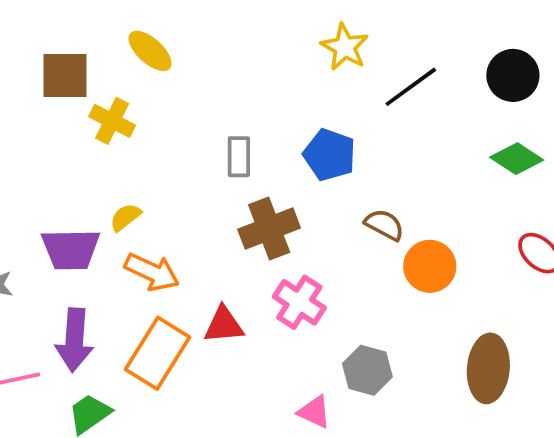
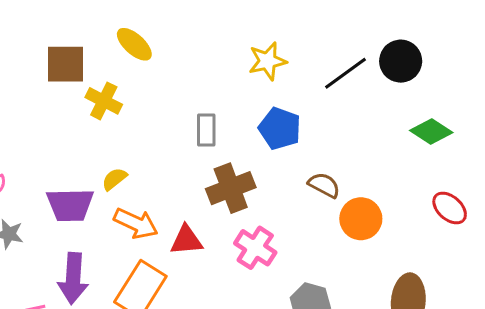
yellow star: (345, 47) -> (267, 61), moved, turned 30
black circle: (513, 75) -> (401, 61), moved
red triangle: (224, 325) -> (186, 240), moved

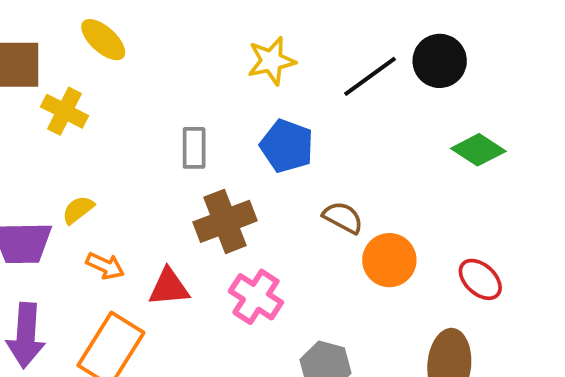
red ellipse: (450, 208) -> (480, 279), moved
orange arrow: (136, 223) -> (105, 266), size x0.7

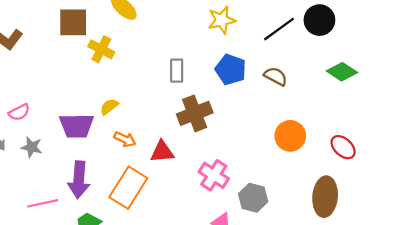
brown semicircle: (343, 218) -> (276, 76), moved
pink cross: (256, 297) -> (214, 175), moved

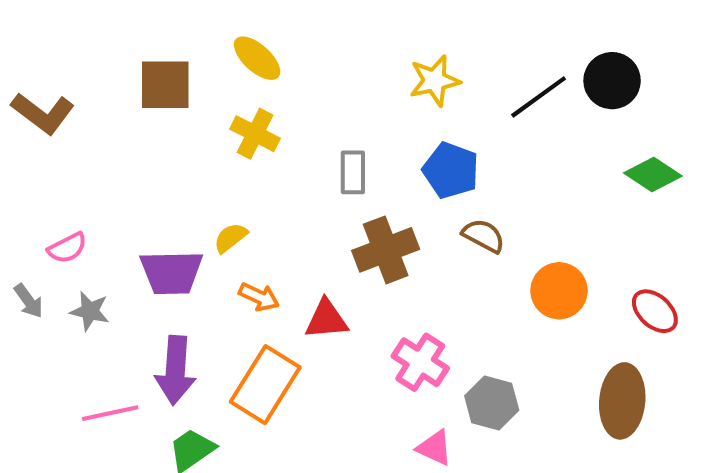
yellow cross: (101, 49) -> (255, 134), moved
brown semicircle: (276, 76) -> (484, 236), moved

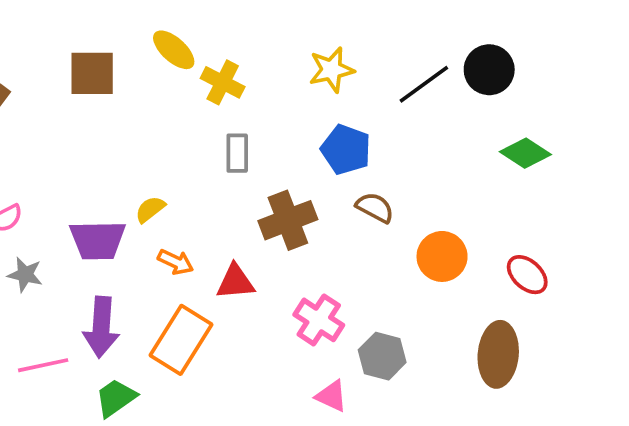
yellow cross: (255, 134) -> (223, 82), moved
gray rectangle: (353, 172) -> (237, 153), moved

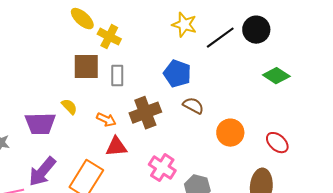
yellow star: (331, 70) -> (184, 25), moved, turned 30
brown square: (92, 73) -> (86, 67), moved
yellow semicircle: (150, 209) -> (69, 107), turned 84
orange arrow: (176, 262) -> (106, 120), moved
purple arrow: (101, 327) -> (42, 172), turned 36

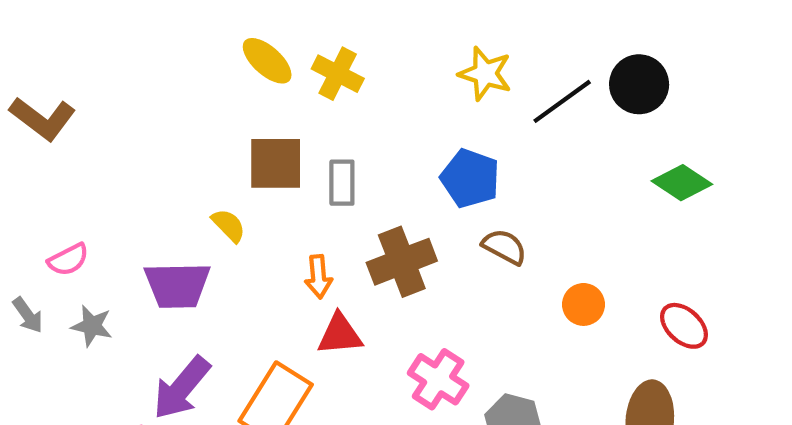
yellow cross: (109, 37) -> (338, 74), moved
yellow semicircle: (69, 107) -> (229, 225), moved
orange arrow: (106, 120) -> (318, 277), turned 60
orange circle: (230, 133) -> (583, 304), size x0.7

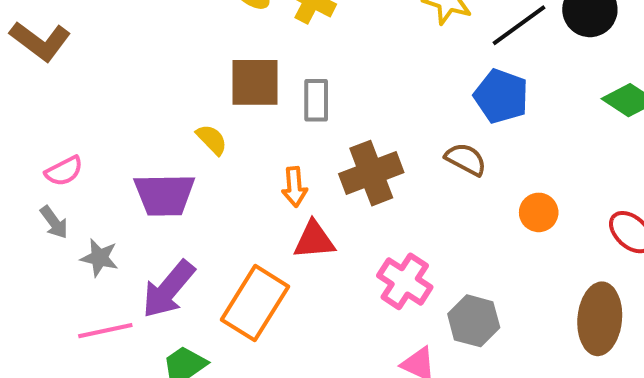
blue pentagon: (470, 178) -> (501, 96), moved
gray arrow: (28, 315) -> (54, 222), moved
gray star: (92, 326) -> (99, 258), moved

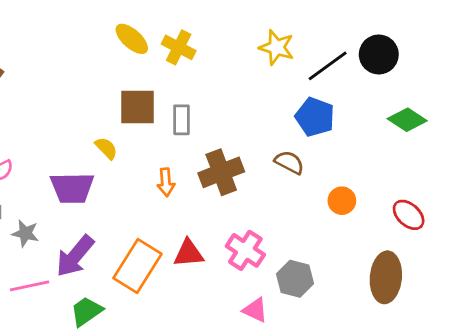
red triangle: (314, 240) -> (189, 253), moved

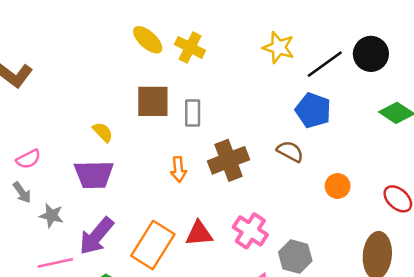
yellow semicircle: (106, 148) -> (103, 132), moved

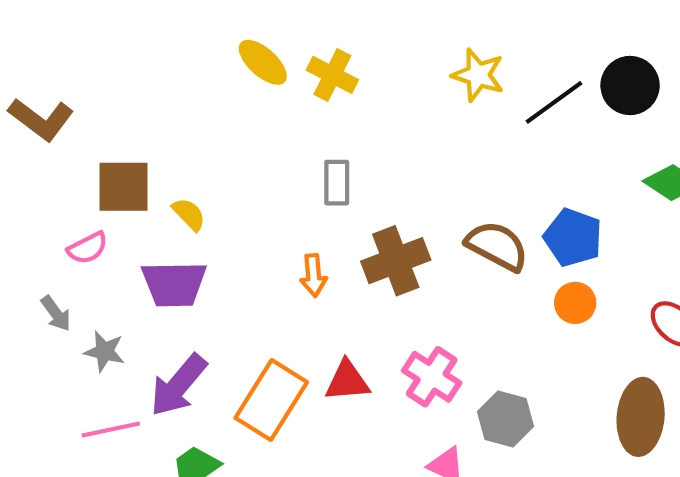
brown square: (153, 101) -> (123, 187), moved
blue pentagon: (313, 110) -> (573, 237), moved
brown semicircle: (290, 151) -> (497, 246), size x1.4
pink semicircle: (28, 159) -> (88, 248), moved

